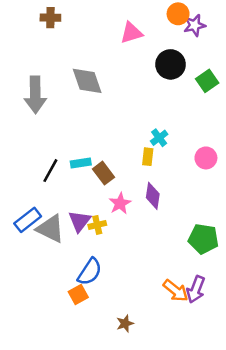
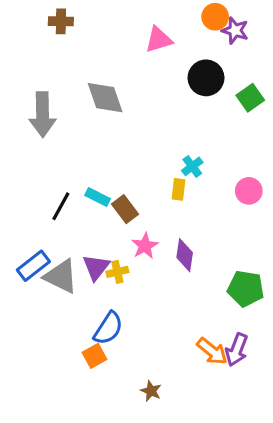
purple star: (195, 25) -> (235, 31), turned 30
cyan rectangle: (81, 163) -> (98, 197), turned 36
purple diamond: (153, 196) -> (185, 255), moved
brown star: (125, 324) -> (151, 391), turned -30

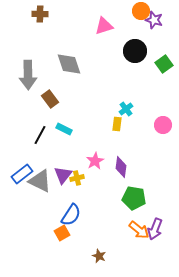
brown rectangle: (125, 209) -> (50, 99), moved
green pentagon: (246, 289) -> (134, 198), moved

